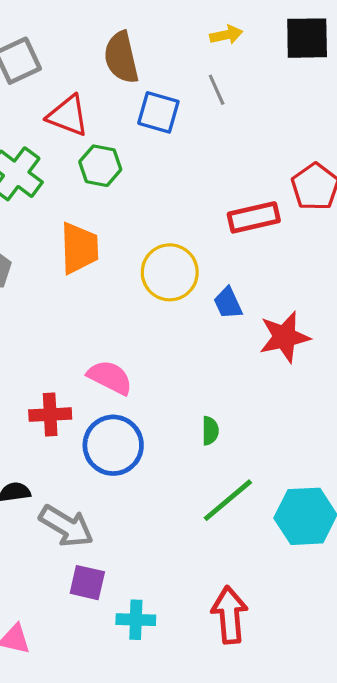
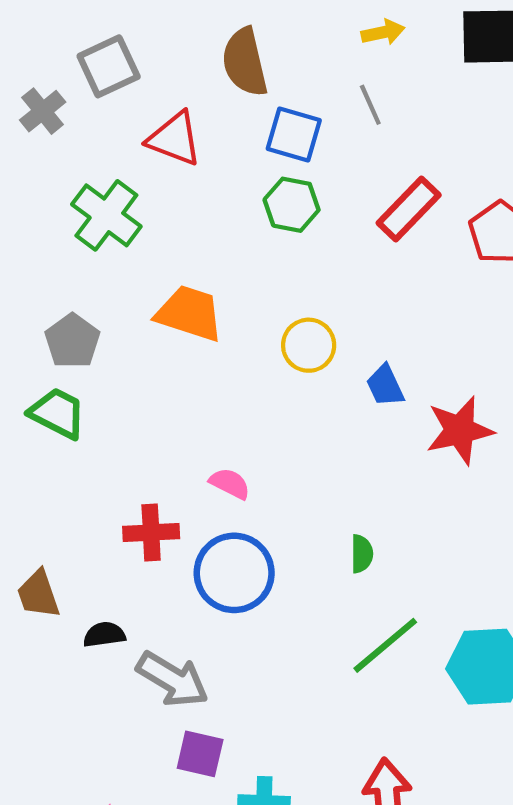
green hexagon: (100, 166) -> (292, 205), moved
red rectangle: (254, 217) -> (409, 209), moved, turned -33
orange trapezoid: (79, 248) -> (189, 313), turned -70
yellow circle: (170, 272) -> (309, 345), size x0.7
pink semicircle: (110, 377) -> (230, 484), size x0.7

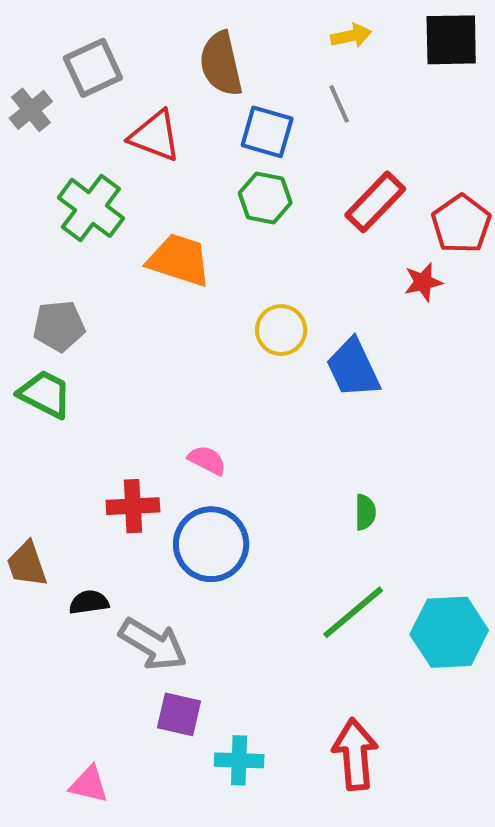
orange trapezoid: (189, 313) -> (179, 260), moved
gray pentagon: (72, 341) -> (59, 326), turned 30
blue trapezoid: (385, 386) -> (353, 368), size x1.5
red star: (460, 430) -> (423, 282), moved, size x0.6
green semicircle: (362, 554) -> (365, 512), moved

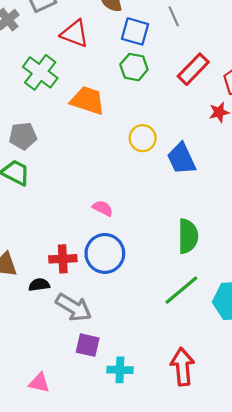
red cross: (133, 506) -> (63, 259), moved
green semicircle: (365, 512) -> (188, 236), size x1.8

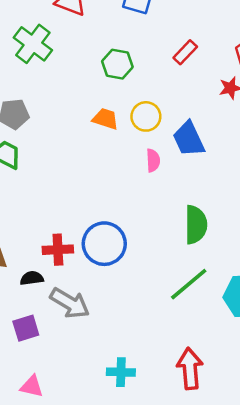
green hexagon: (134, 67) -> (117, 64), moved
red rectangle: (193, 69) -> (185, 52), moved, size x0.7
orange trapezoid: (88, 100) -> (105, 119), moved, size x0.7
pink semicircle: (103, 208) -> (153, 160), moved, turned 60
purple square: (88, 345) -> (26, 328), moved, turned -30

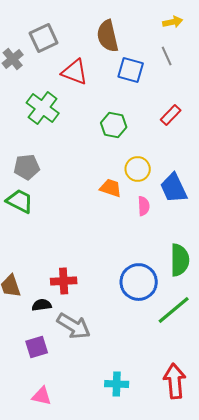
orange trapezoid: (105, 119) -> (111, 188), moved
blue circle: (104, 244) -> (139, 282), moved

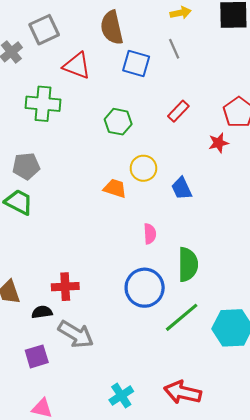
green cross: (43, 108) -> (43, 104), turned -32
blue trapezoid: (174, 188) -> (182, 188), size x0.7
pink semicircle: (144, 206) -> (150, 234), moved
red arrow: (175, 381) -> (183, 392), turned -72
cyan cross: (117, 384) -> (121, 396), turned -35

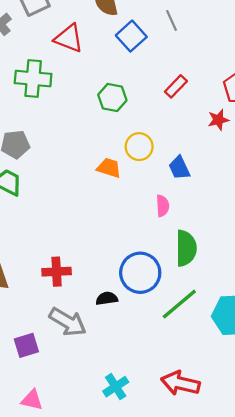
blue square: (136, 64) -> (131, 36), turned 32
pink semicircle: (150, 234) -> (163, 206), moved
black semicircle: (42, 312) -> (107, 298), moved

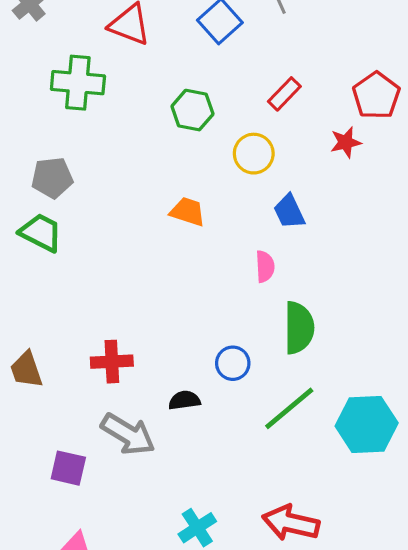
yellow circle: (139, 147) -> (254, 154), moved
blue circle: (140, 273) -> (233, 363), size x0.6
purple square: (26, 345) -> (68, 468), turned 30

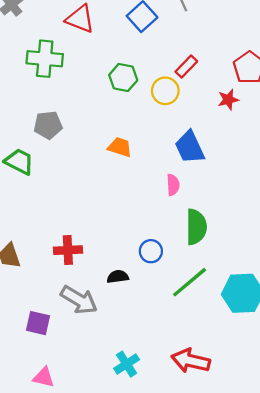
yellow circle: (254, 154) -> (165, 91), moved
gray pentagon: (52, 178) -> (48, 125), moved
blue trapezoid: (289, 212) -> (190, 147), size x1.4

